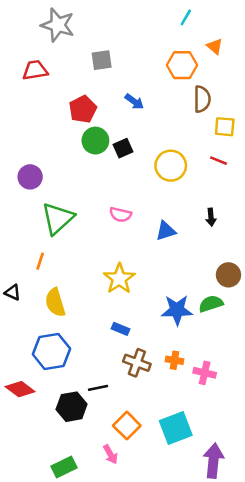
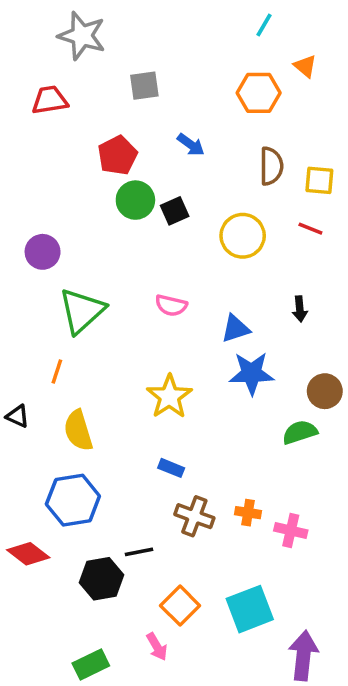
brown semicircle: (202, 99) -> (271, 166), moved
blue star: (177, 310) -> (252, 373), moved

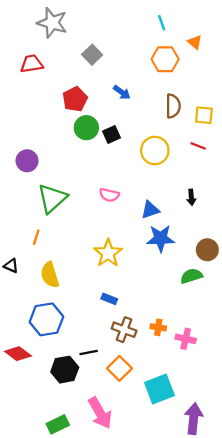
cyan line: (264, 25) -> (162, 23), moved, turned -49
gray square: (144, 86) -> (92, 55), turned -36
orange square: (180, 606) -> (119, 368), moved
pink arrow: (157, 647) -> (100, 413), size x1.8

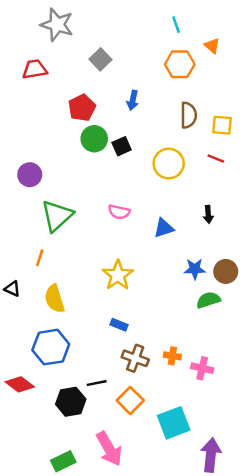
blue arrow: (122, 92) -> (133, 100), turned 66
blue star: (161, 238) -> (195, 269), moved, size x0.7

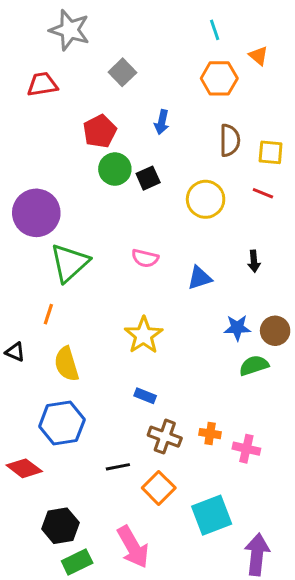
purple circle: (30, 175) -> (36, 213), size x1.6
black hexagon: (71, 402) -> (60, 526), moved

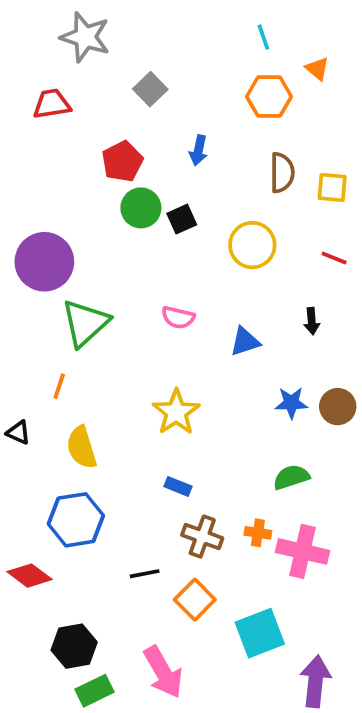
red line: (263, 193) -> (334, 258), moved
green semicircle: (254, 366) -> (291, 477), moved
pink cross: (246, 449) -> (302, 551), size x1.5

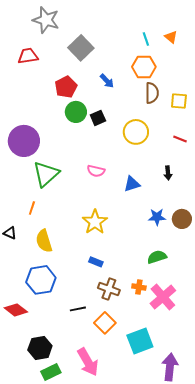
cyan line: (263, 37) -> (146, 39), moved
gray square: (150, 89) -> (81, 48), size x1.4
orange hexagon: (269, 97) -> (144, 67), moved
blue arrow: (198, 150) -> (107, 81), turned -56
pink cross: (302, 551) -> (163, 297), turned 36

